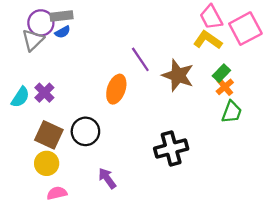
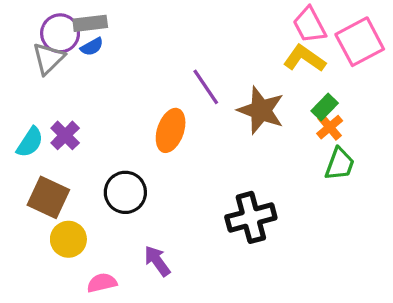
brown square: (49, 135) -> (48, 197), moved
pink semicircle: (57, 193) -> (102, 283), moved

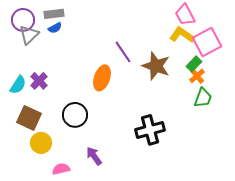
purple circle: (60, 33) -> (23, 20), moved
pink square: (360, 42) -> (207, 42), moved

